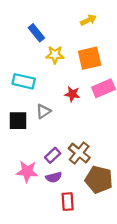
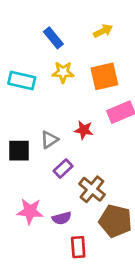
blue rectangle: (36, 33) -> (53, 38), moved
cyan rectangle: (24, 81) -> (22, 80), moved
red star: (72, 94) -> (84, 130), moved
purple rectangle: (53, 155) -> (63, 169), moved

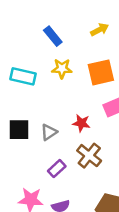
black square: (19, 151) -> (19, 130), moved
purple rectangle: (63, 169) -> (57, 169), moved
brown cross: (92, 189) -> (89, 156), moved

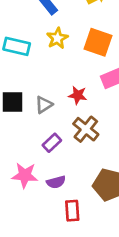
yellow star: (62, 69) -> (57, 38), turned -30
orange square: (101, 72) -> (98, 42), turned 32

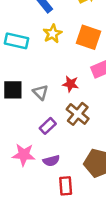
gray triangle: (44, 105) -> (41, 92), turned -42

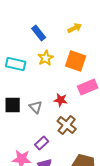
purple rectangle: (48, 126) -> (42, 143), moved

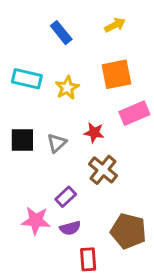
yellow star: (46, 58) -> (67, 88), moved
orange square: (76, 61) -> (116, 74), turned -30
gray triangle: (36, 107) -> (57, 143), turned 32

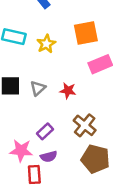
red star: (94, 133) -> (68, 91), moved
brown cross: (103, 170) -> (85, 125), moved
red rectangle: (88, 259) -> (34, 175), moved

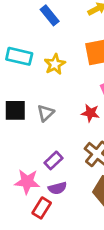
red star: (68, 91) -> (90, 113), moved
red rectangle: (34, 175) -> (42, 208), turned 36

